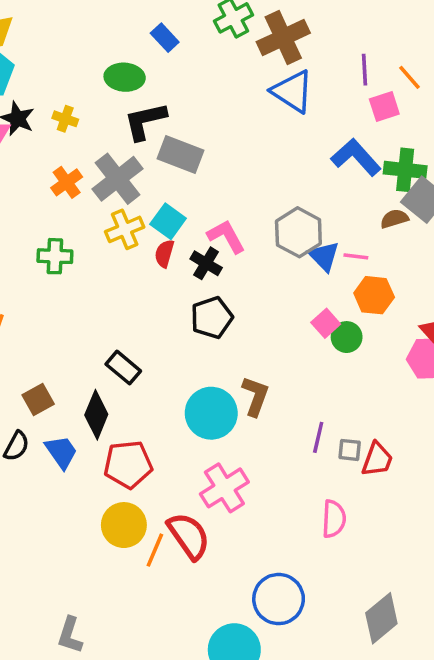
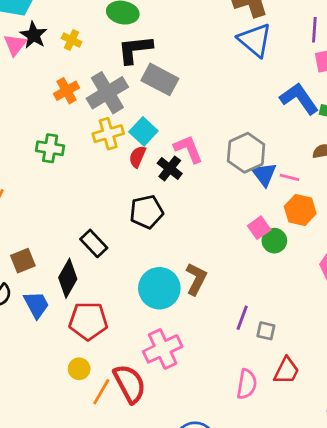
black pentagon: (212, 318) -> (146, 212), moved
red trapezoid: (377, 459) -> (286, 371), moved
yellow circle: (124, 525) -> (79, 369), size x0.6

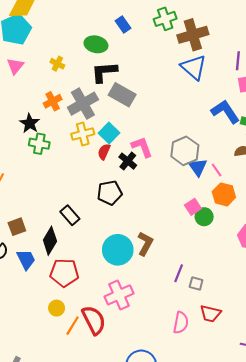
black star: (34, 35) -> (30, 123), moved
pink line: (289, 177) -> (217, 170), turned 40
red trapezoid: (286, 371) -> (211, 313), turned 75

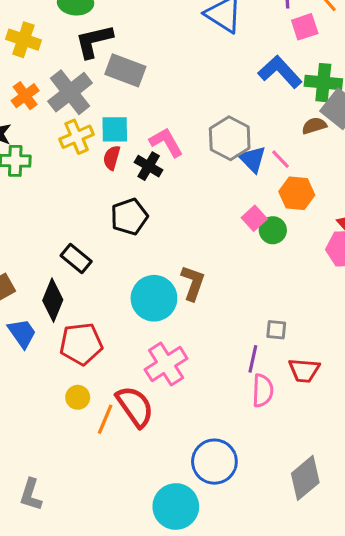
yellow cross: (57, 64) -> (24, 40), size x1.5
cyan square: (109, 133) -> (115, 129), turned -36
purple line: (179, 273) -> (253, 359), moved

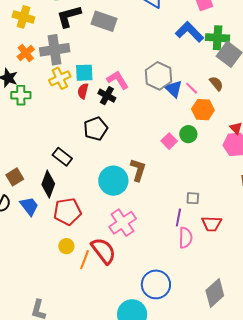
gray rectangle: (125, 70) -> (104, 21), moved
gray cross: (70, 92) -> (55, 50), turned 32
brown semicircle: (314, 126) -> (216, 84), moved, turned 70
pink square: (254, 218) -> (169, 141), moved

